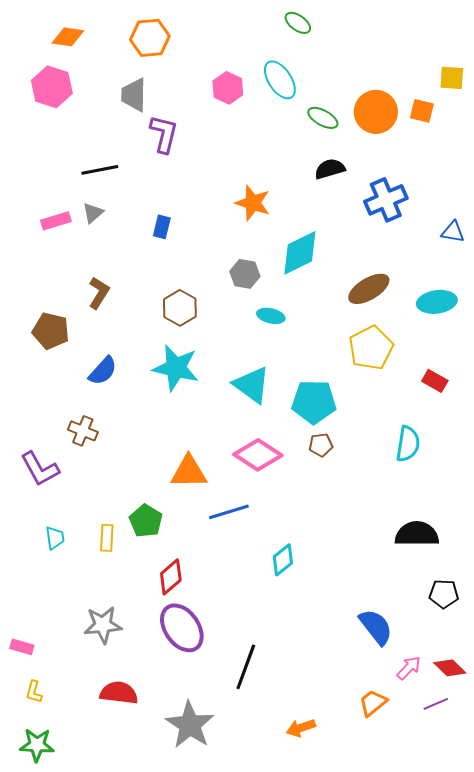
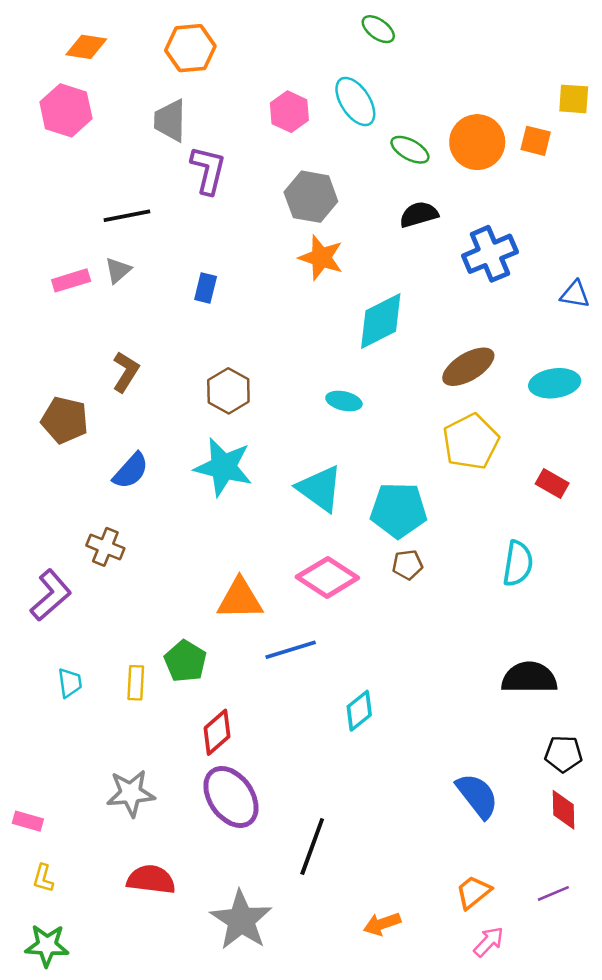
gray hexagon: (245, 274) -> (311, 197), moved, size x1.4
purple L-shape: (40, 469) -> (51, 595), turned -102
pink arrow: (409, 668) -> (489, 942), moved
red diamond: (450, 668) -> (564, 810), moved, turned 44

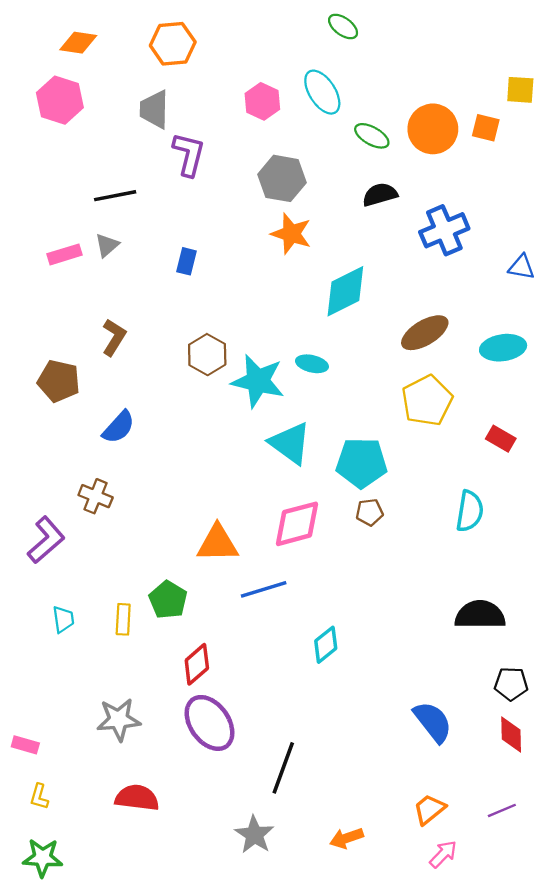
cyan star: (223, 467) -> (258, 381), moved
pink diamond: (327, 577) -> (297, 524), turned -48
gray star: (241, 920) -> (254, 835), moved, size x0.7

